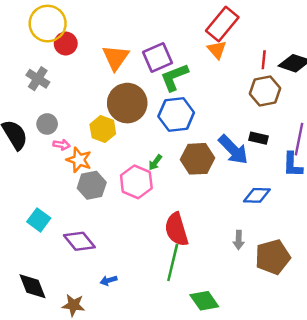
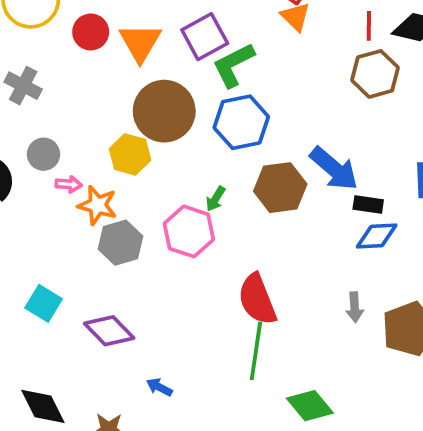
red circle: (66, 44) -> (91, 32), moved
black rectangle: (258, 138) -> (368, 204), moved
blue arrow: (109, 280) -> (159, 387), turned 49

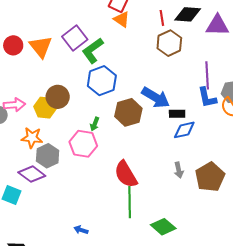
brown circle: (164, 111) -> (58, 97), moved, size x0.7
pink arrow: (69, 184) -> (14, 105), moved, size x1.5
purple diamond: (109, 331) -> (32, 174), moved

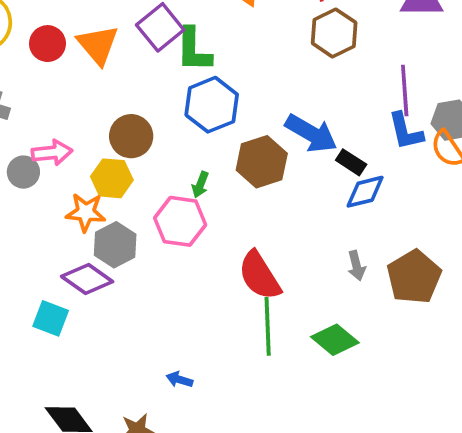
green L-shape: (93, 51) -> (194, 50), turned -52
yellow hexagon: (45, 108) -> (112, 178), moved
black rectangle: (177, 114) -> (351, 162), turned 35
green diamond: (163, 227) -> (335, 340), moved

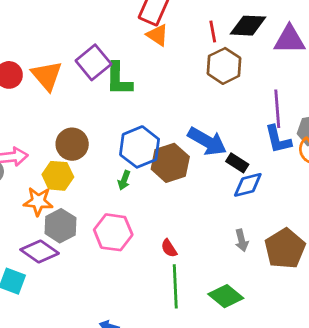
blue hexagon: (212, 105) -> (140, 147), moved
pink hexagon: (180, 221) -> (113, 232), moved
red semicircle: (259, 276) -> (169, 248), size x0.5

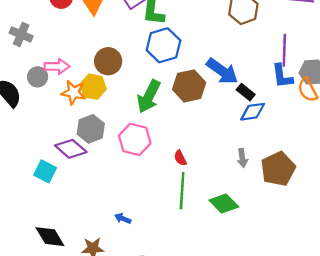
blue hexagon: (140, 147) -> (163, 45), moved
green arrow: (124, 180) -> (149, 96), size x2.0
orange star: (38, 201) -> (74, 92), moved

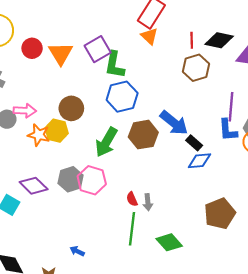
gray hexagon: (91, 129) -> (71, 179), moved
gray arrow: (242, 158) -> (148, 202), moved

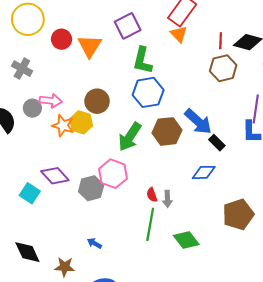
purple square: (98, 49) -> (128, 26), moved
blue diamond: (199, 161) -> (204, 172), moved
gray hexagon: (71, 179) -> (91, 188), moved

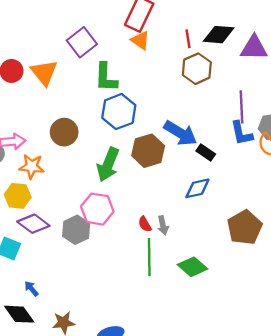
yellow hexagon: (81, 122) -> (18, 196), moved
blue arrow: (94, 243) -> (31, 289), moved, turned 32

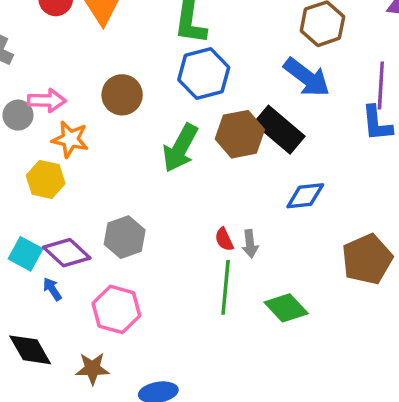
blue arrow: (180, 133) -> (307, 77), moved
black rectangle: (206, 152) -> (279, 130), moved, size x1.8
pink hexagon: (97, 209) -> (116, 309), moved
purple diamond: (33, 224) -> (67, 253), moved
blue arrow: (31, 289) -> (52, 289), moved

